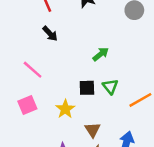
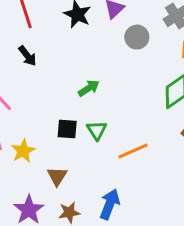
yellow star: (65, 109) -> (23, 151), moved
brown triangle: (93, 130) -> (57, 176), moved

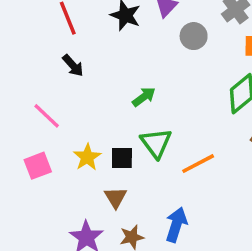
black square: (67, 129) -> (122, 158), moved
green triangle: (97, 130) -> (156, 143), size x1.4
yellow star: (23, 151) -> (87, 157), moved

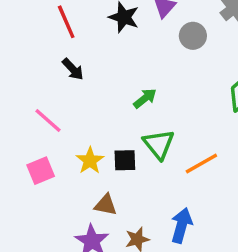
brown triangle: (116, 198) -> (106, 205), moved, turned -45

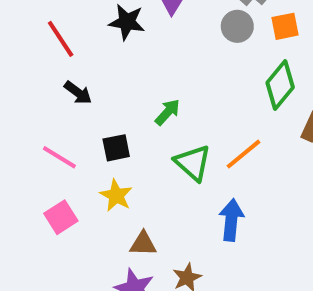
gray circle: (193, 36) -> (237, 26), moved
black square: (125, 160) -> (116, 148), moved
orange line: (201, 164) -> (244, 154), moved
blue arrow: (181, 225) -> (231, 220), moved

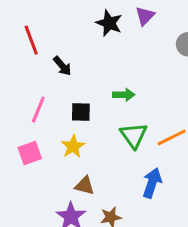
red line: (61, 39) -> (31, 40), moved
green arrow: (168, 112) -> (124, 95), turned 35
pink line: (59, 157) -> (38, 110), turned 68

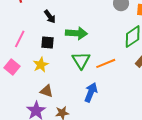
black arrow: (62, 66) -> (50, 17), moved
green arrow: (124, 95) -> (76, 33), size x1.5
pink square: (30, 153) -> (12, 67), turned -35

